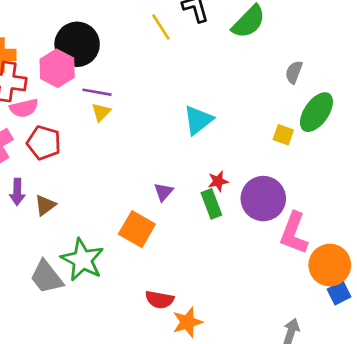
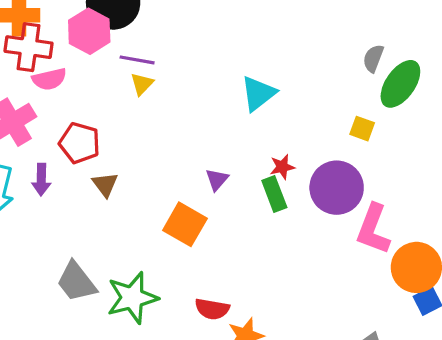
gray semicircle: (294, 72) -> (373, 58), moved
yellow square: (283, 135) -> (362, 129), moved
red pentagon: (44, 143) -> (80, 143), moved
brown triangle: (45, 205) -> (105, 184), moved, turned -30
green star: (82, 260) -> (132, 298), moved, turned 30

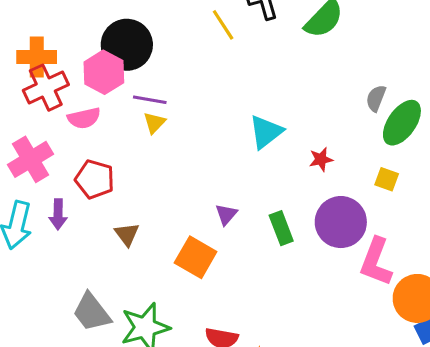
red cross: (29, 47) -> (46, 88), turned -33
pink semicircle: (49, 79) -> (84, 118), moved
yellow square: (362, 129) -> (387, 179), moved
red star: (282, 167) -> (321, 159), moved
brown triangle: (105, 184) -> (127, 234), moved

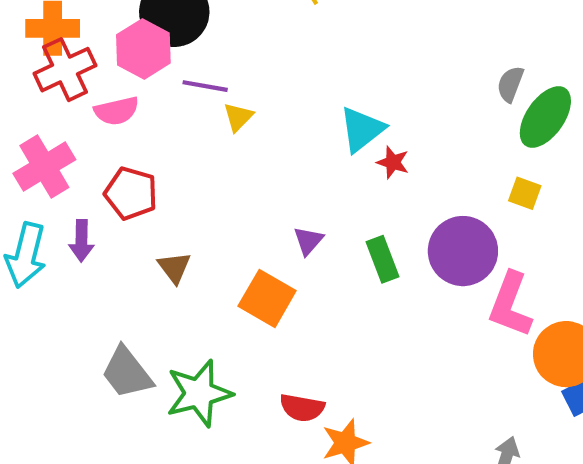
yellow triangle: (154, 123) -> (238, 117), moved
red star: (321, 159) -> (393, 162), moved, turned 30

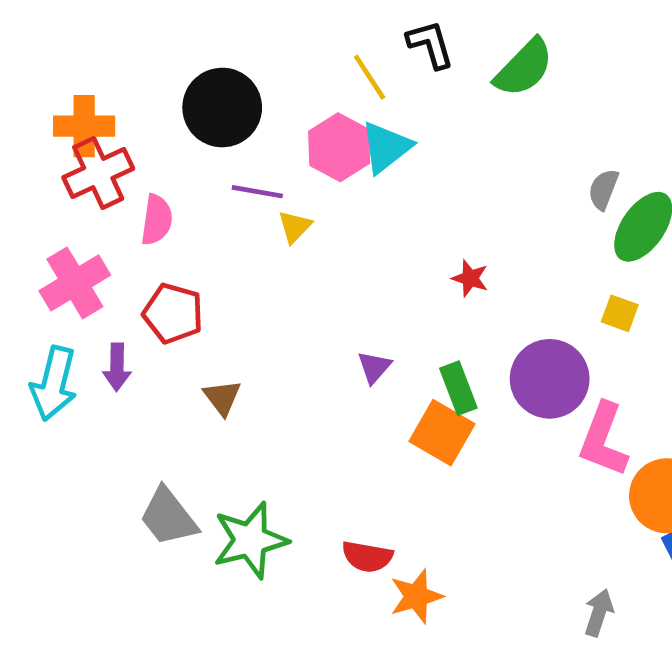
pink hexagon: (143, 49) -> (339, 147), moved
pink semicircle: (117, 111) -> (157, 220), turned -69
cyan triangle: (362, 129) -> (386, 147), moved
orange square: (267, 298) -> (442, 433), moved

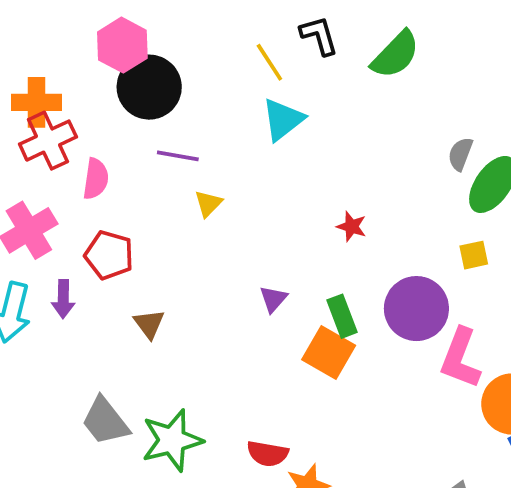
pink hexagon: (339, 147) -> (122, 45), moved
yellow triangle: (295, 227) -> (208, 204), moved
yellow square: (620, 313) -> (474, 255), turned -32

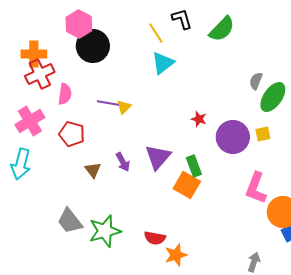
purple line: (178, 156) -> (108, 103), moved
purple arrow: (63, 299) -> (123, 162), moved, turned -30
purple triangle: (273, 299) -> (158, 157), size x1.8
purple circle: (416, 309) -> (233, 137), moved

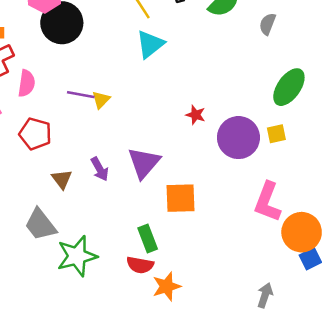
gray semicircle: (256, 81) -> (267, 24), moved
green rectangle: (194, 166) -> (148, 238), moved
orange square: (187, 185) -> (180, 198), turned -32
gray trapezoid: (70, 221) -> (40, 225), moved

